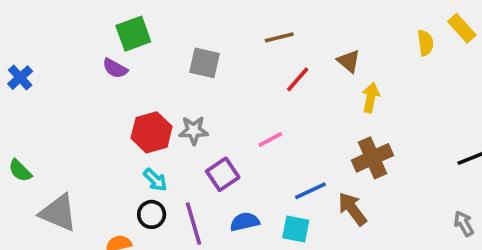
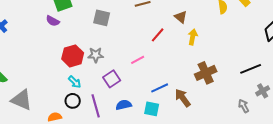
red line: (298, 79) -> (158, 35), moved
brown cross: (372, 158) -> (206, 73), moved

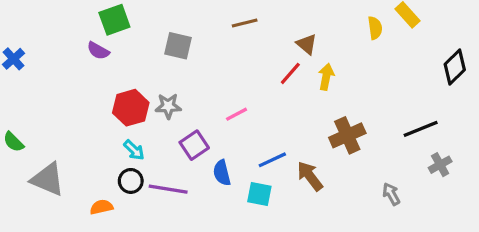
red line: (158, 35) -> (290, 73), moved
blue semicircle: (124, 105) -> (222, 173), moved, turned -91
purple line: (96, 106) -> (168, 189), turned -65
gray arrow: (244, 106) -> (391, 194), moved

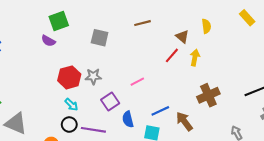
yellow semicircle: (375, 28) -> (206, 26), moved

